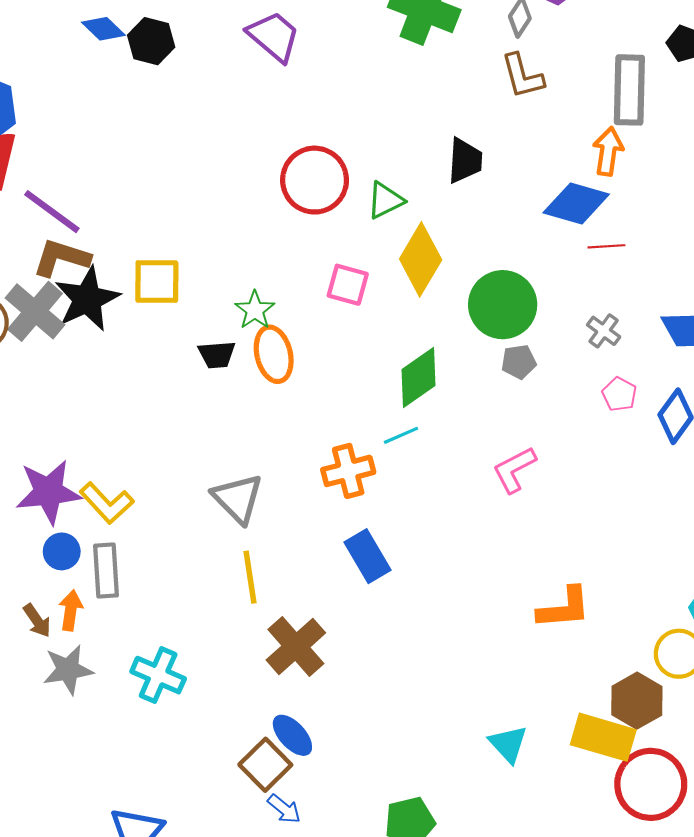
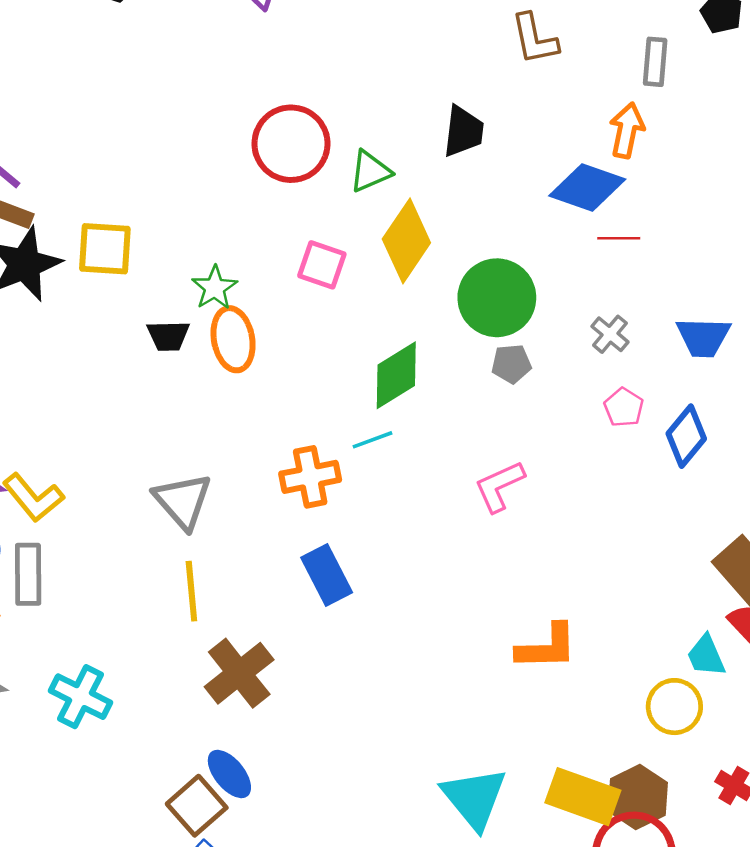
gray rectangle: (629, 90) -> (655, 62), size x0.6
brown hexagon: (637, 701) -> (638, 797), moved
cyan triangle: (508, 744) -> (474, 798), size x1.5

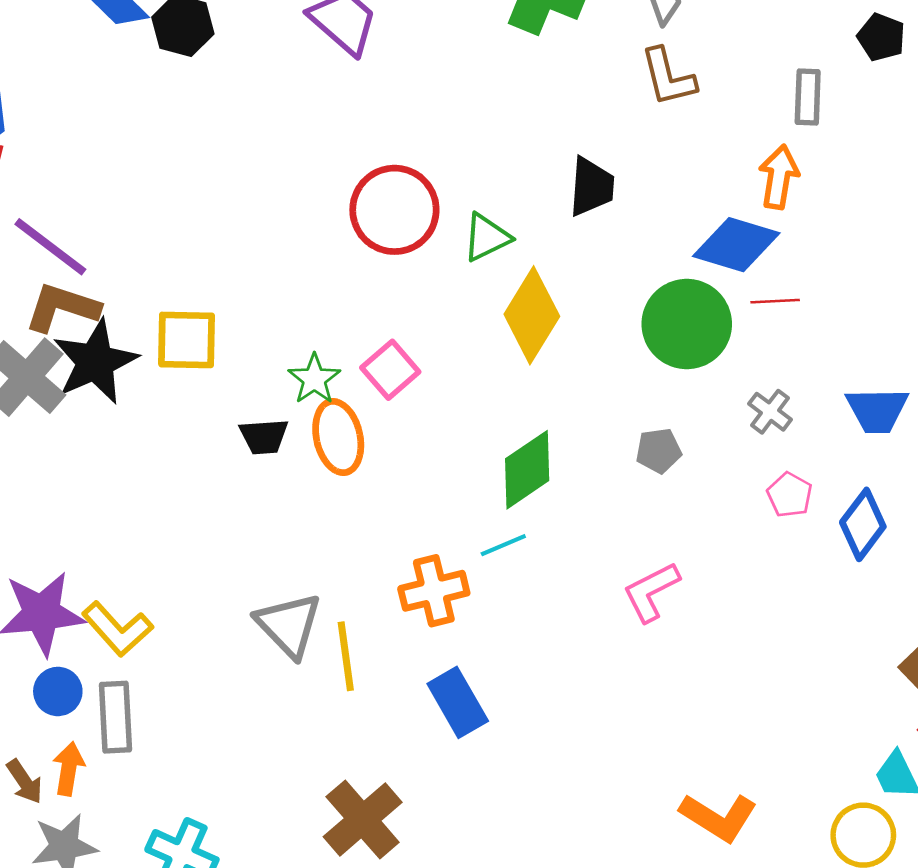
pink square: (322, 265) -> (390, 370), moved, turned 33
green circle: (497, 298) -> (687, 324), moved
yellow line: (191, 591) -> (346, 656), moved
orange L-shape: (547, 647) -> (718, 817), moved, turned 36

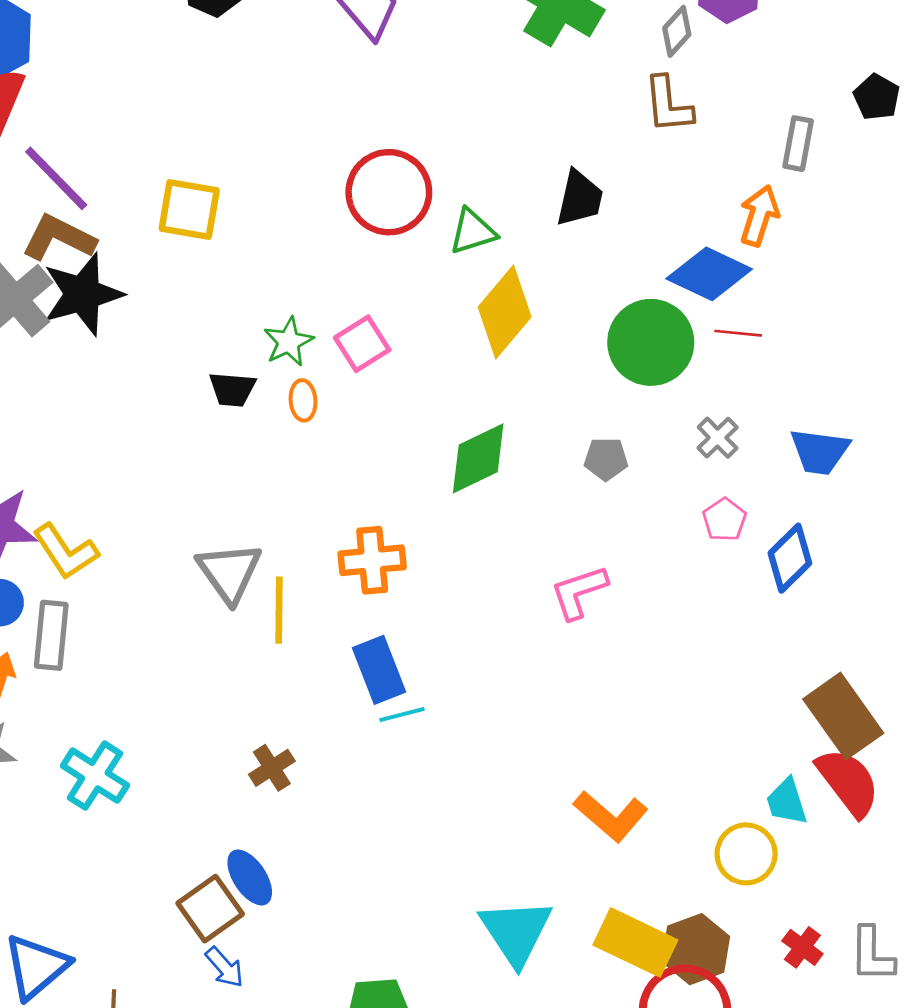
yellow square: (187, 340) -> (189, 209), moved
orange ellipse: (338, 437) -> (303, 400), size x0.6
cyan line: (503, 545) -> (402, 714), moved
brown cross: (363, 819) -> (272, 768), size x0.6

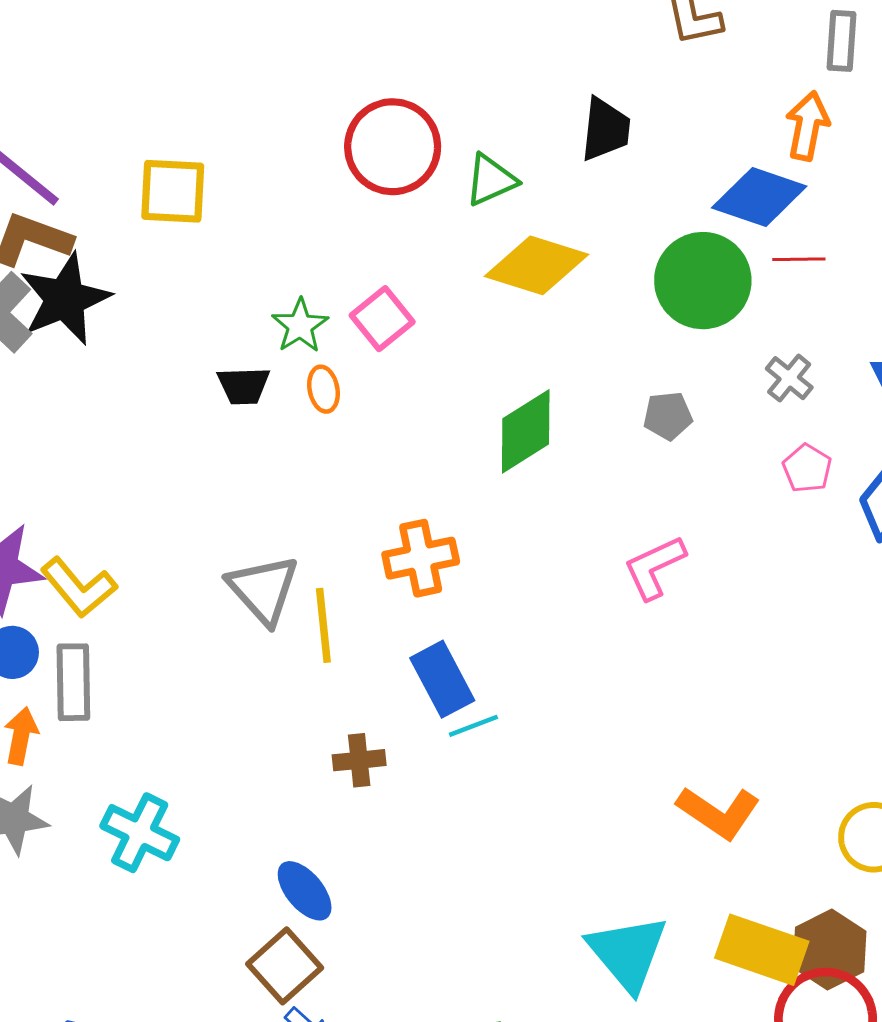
yellow diamond: (505, 312) -> (536, 265), turned 74
brown cross: (272, 768) -> (359, 760), moved, turned 33
blue ellipse: (250, 877) -> (305, 891), moved

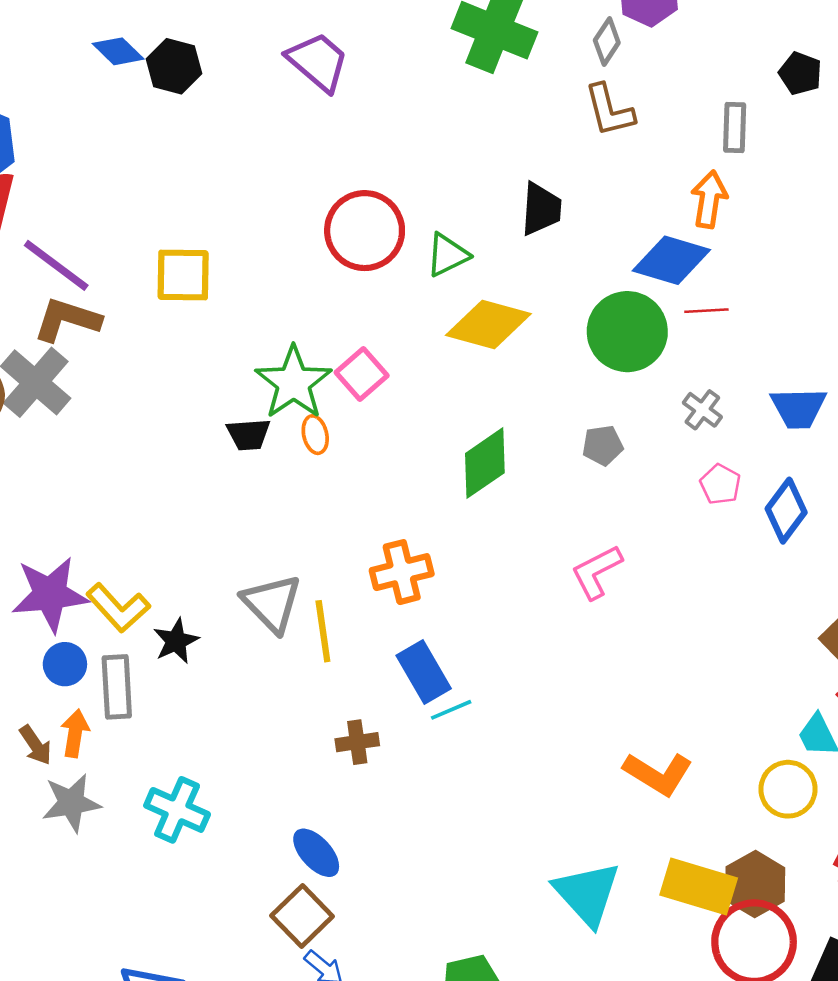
black star: (65, 299) -> (176, 641), moved, size x0.6
green star: (300, 326) -> (294, 383), size x1.6

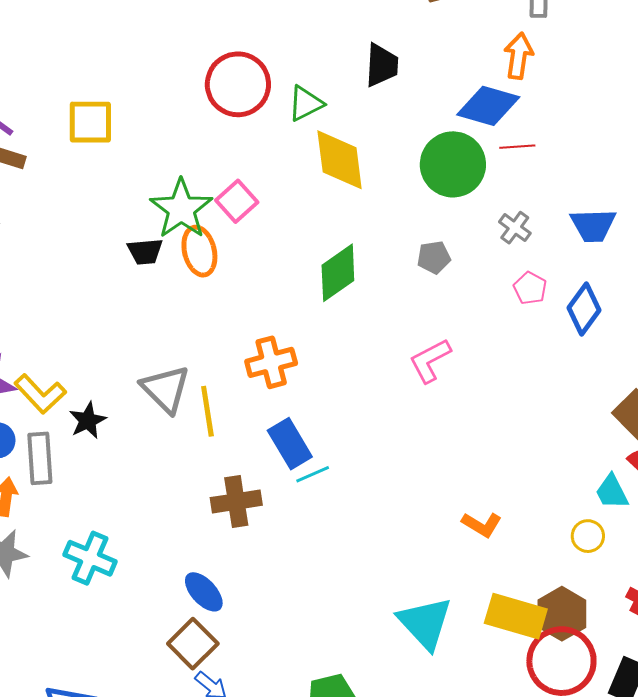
yellow diamond: (488, 325) -> (340, 160), turned 68
orange ellipse: (315, 435) -> (199, 251), size x1.6
brown cross: (357, 742) -> (236, 501), size x1.4
orange L-shape: (658, 774) -> (482, 525), size x0.7
yellow circle: (788, 789) -> (588, 536), size x0.7

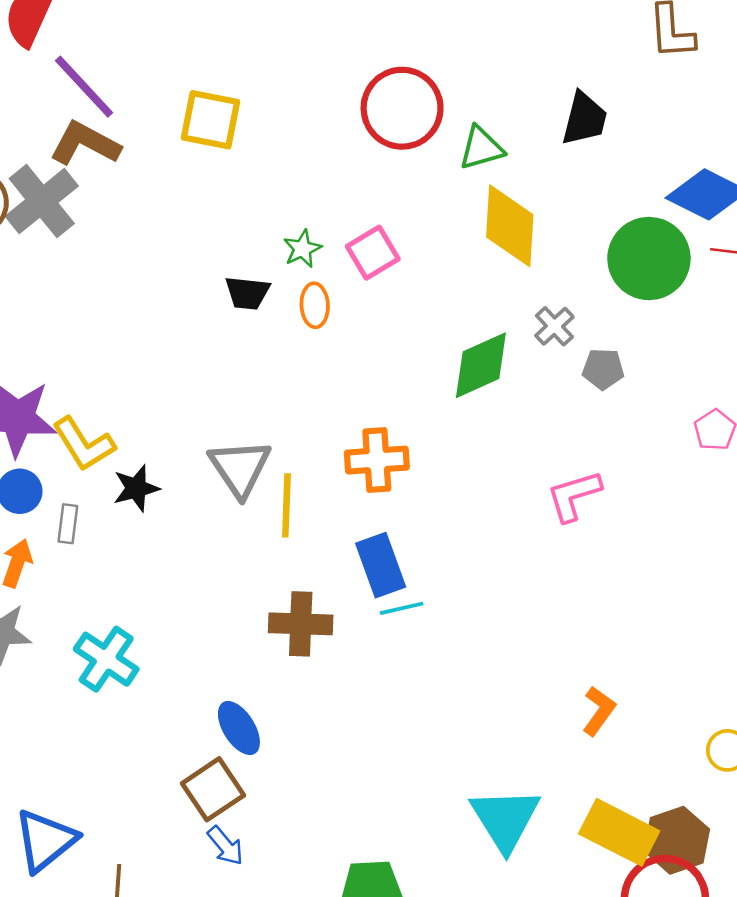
green star: (181, 209) -> (302, 249), size x0.5
gray cross: (515, 228) -> (554, 326), moved
orange ellipse: (199, 251) -> (315, 305), size x0.7
gray rectangle: (40, 458) -> (68, 524), size x0.6
orange L-shape: (482, 525) -> (599, 711), turned -96

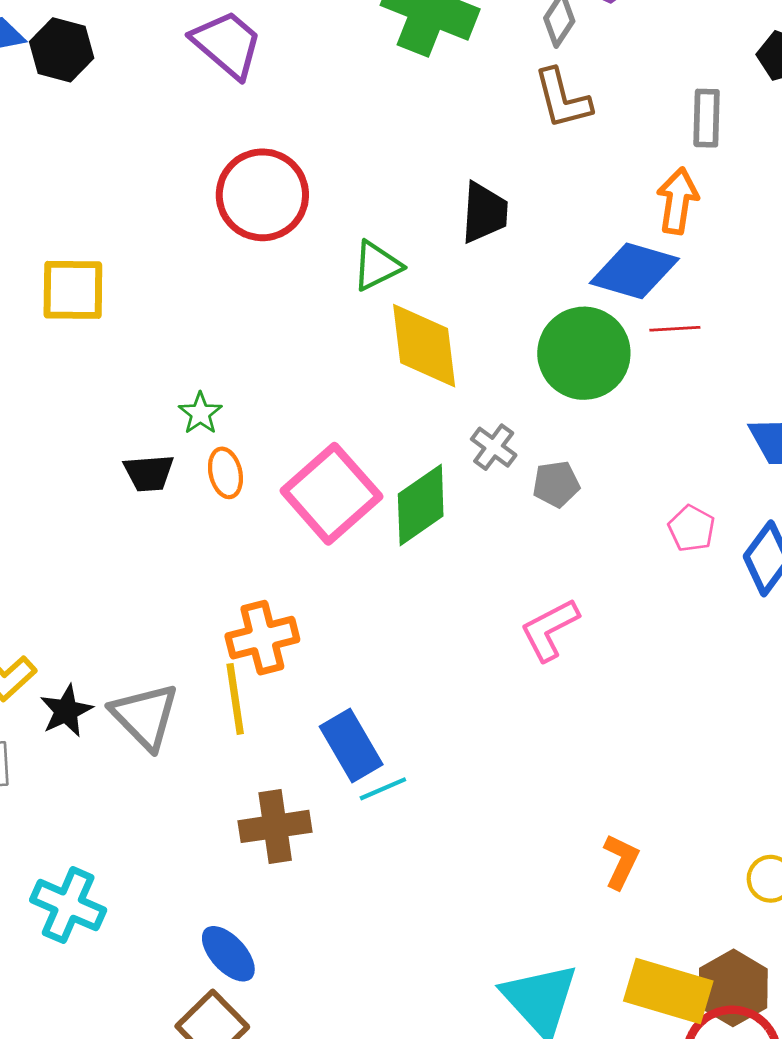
red circle: (402, 108) -> (262, 195), moved
pink square: (373, 253) -> (331, 494), moved, size x1.6
orange cross: (377, 460) -> (262, 638), moved
gray triangle: (240, 468) -> (145, 716), moved

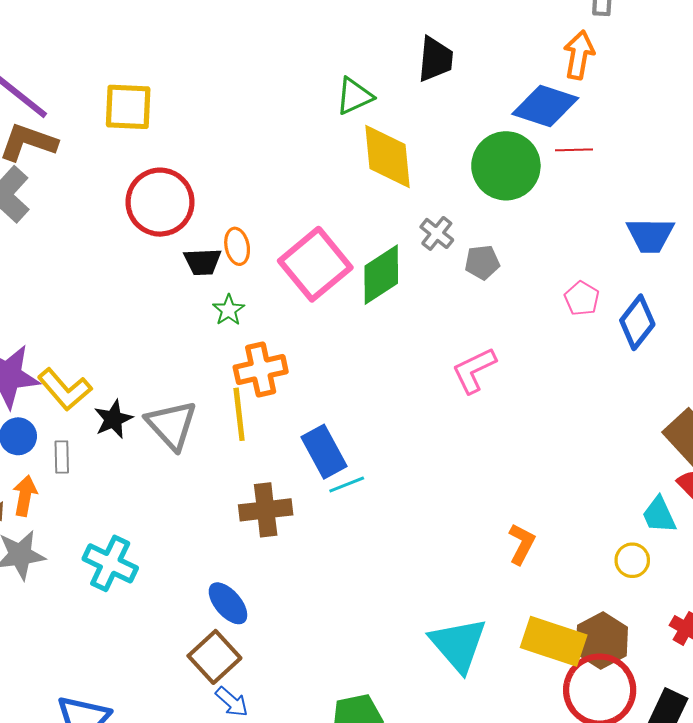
red circle: (262, 195) -> (160, 202), moved
green star: (200, 413) -> (229, 310), moved
black trapezoid: (149, 473) -> (203, 262), moved

